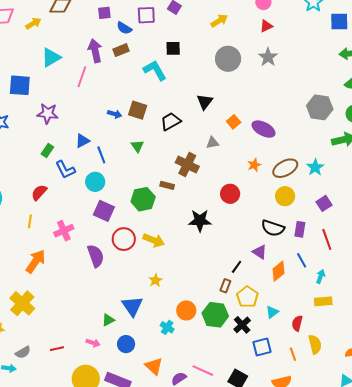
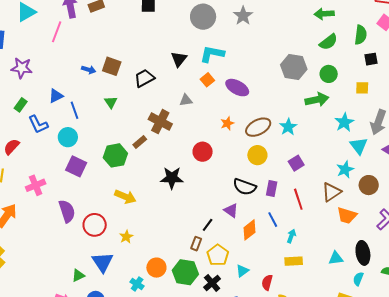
cyan L-shape: (155, 70) -> (212, 54), moved, turned -50
brown rectangle: (167, 185) -> (140, 142), turned -56
red circle: (124, 239) -> (95, 225), moved

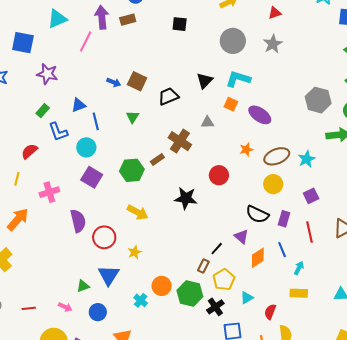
orange square: (207, 80) -> (231, 104), turned -32

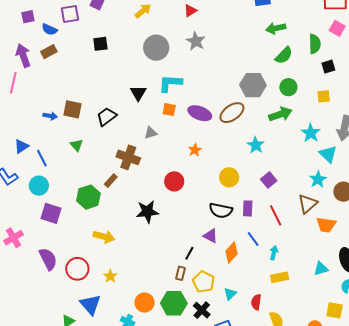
brown ellipse: (277, 156) -> (232, 113), moved

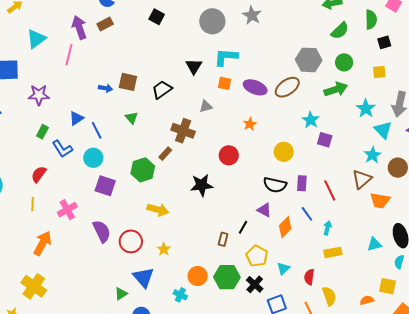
black square: (100, 44) -> (157, 17), turned 35
purple square: (269, 180) -> (325, 140), moved, turned -35
brown rectangle: (181, 273) -> (223, 239), moved

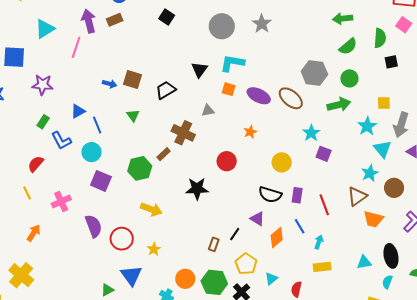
yellow square: (379, 72) -> (384, 103), moved
brown ellipse: (287, 87) -> (291, 98), turned 70
yellow line: (33, 204) -> (27, 193), turned -32
orange arrow: (43, 243) -> (34, 233), size x0.7

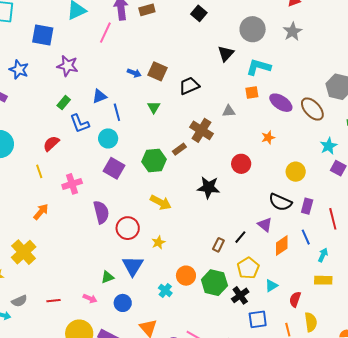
black triangle: (199, 70) -> (226, 54), moved
orange square: (229, 89) -> (252, 93), turned -32

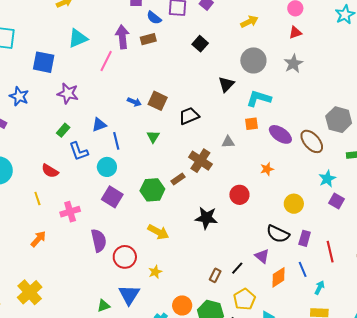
red semicircle: (51, 143) -> (50, 171), turned -108
yellow cross: (24, 252) -> (30, 292), moved

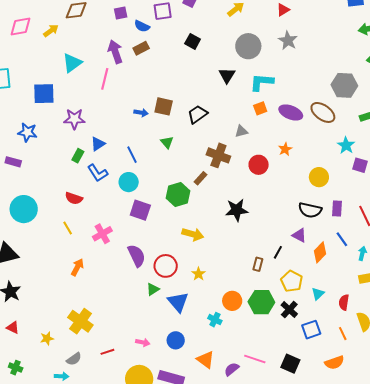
blue triangle: (99, 125) -> (98, 144), moved
red circle: (239, 195) -> (259, 165), moved
green triangle: (104, 306) -> (153, 289), moved

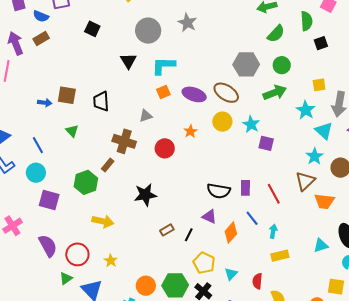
black trapezoid: (197, 114) -> (101, 101), turned -55
yellow circle: (319, 177) -> (222, 122), moved
brown rectangle: (258, 264) -> (167, 230), moved, turned 48

